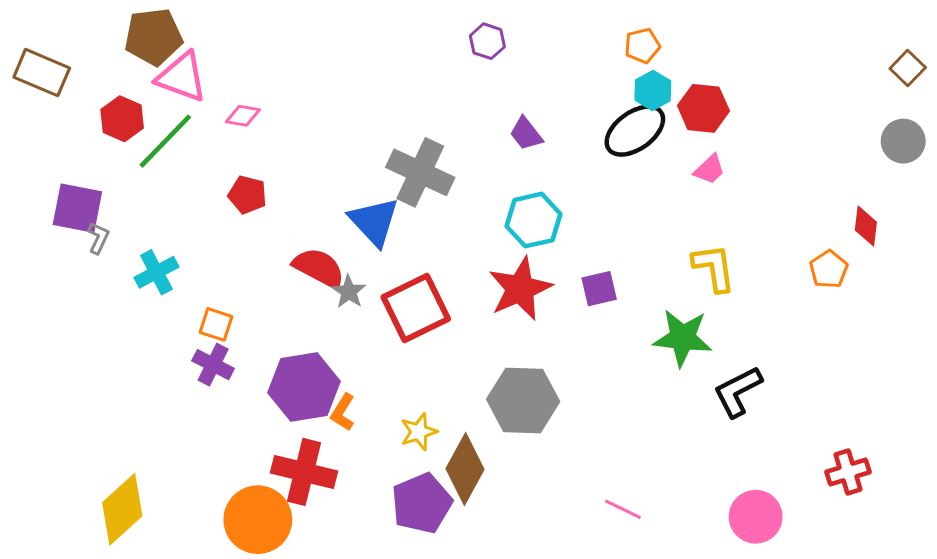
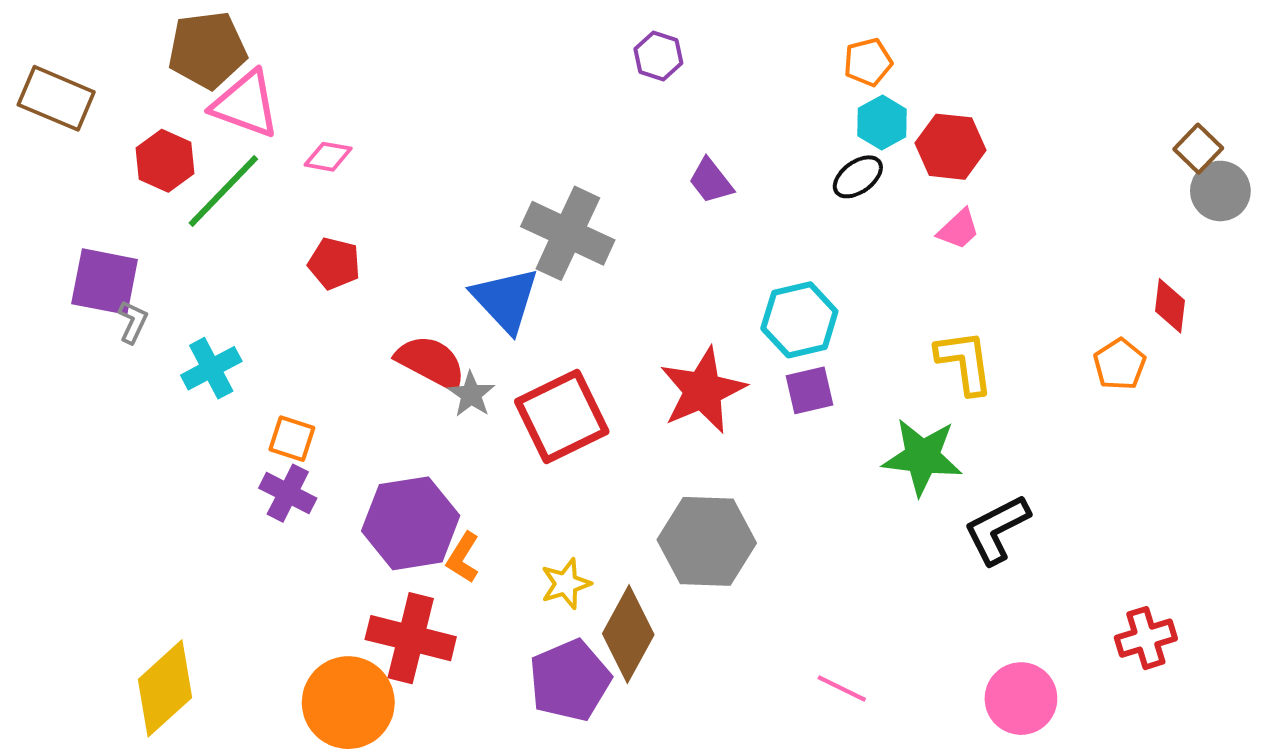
brown square: (908, 68) -> (1198, 149), moved
black ellipse: (635, 131) -> (858, 177), size x0.6
cyan hexagon: (534, 220) -> (799, 320), moved

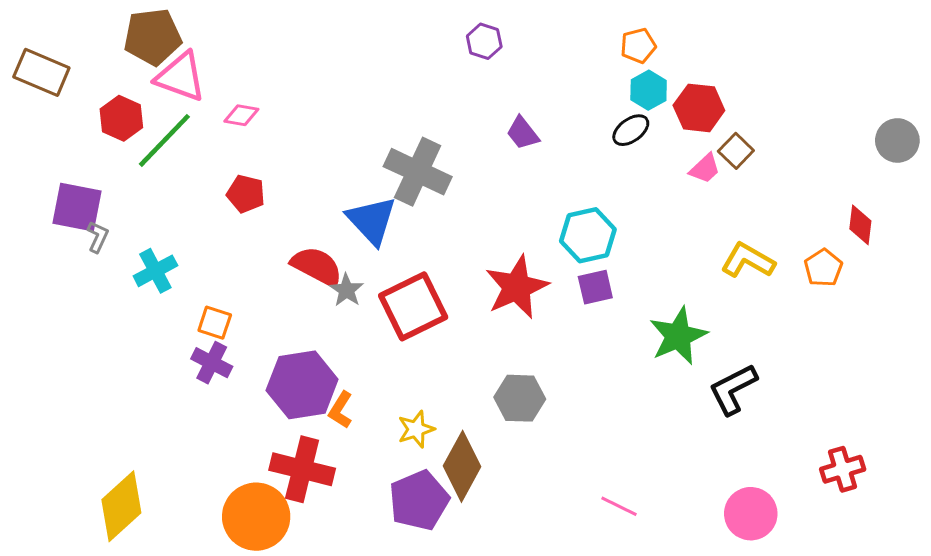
brown square: (1198, 149) -> (736, 151), moved
yellow L-shape: (965, 362) -> (748, 260), moved, turned -52
green star: (922, 457) -> (678, 336), turned -30
gray hexagon: (707, 541) -> (520, 398), size x0.7

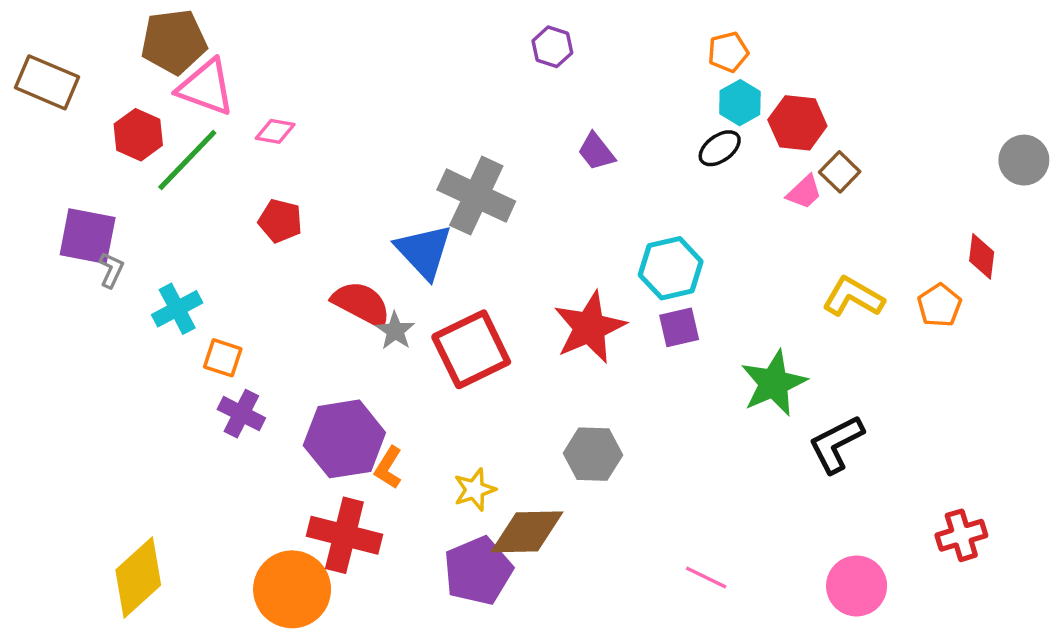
orange square: (215, 323) -> (223, 358), moved
brown diamond: (462, 466) -> (527, 532), turned 60

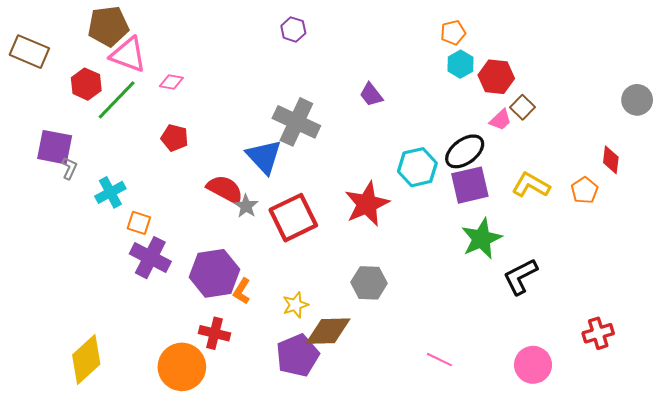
purple hexagon: (552, 47) -> (293, 29), moved
black ellipse: (720, 148) -> (465, 151), moved, size x1.5
purple square: (679, 327) -> (470, 185), moved, size x1.5
purple cross: (241, 414) -> (150, 258), size x1.4
red cross: (344, 535) -> (214, 333), size x0.7

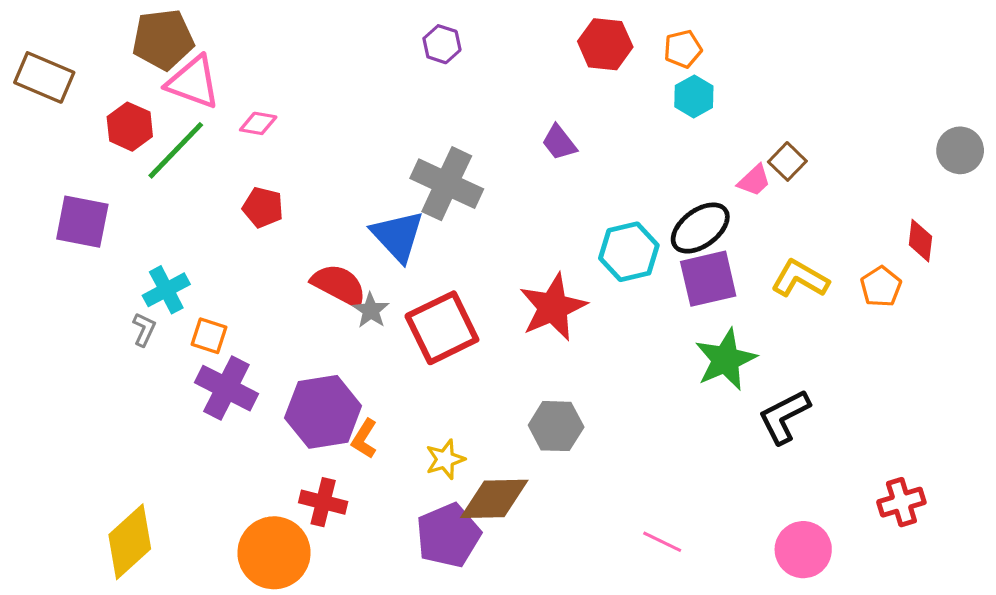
red hexagon: (496, 77) -> (605, 44), moved
gray L-shape: (69, 168) -> (144, 329), moved

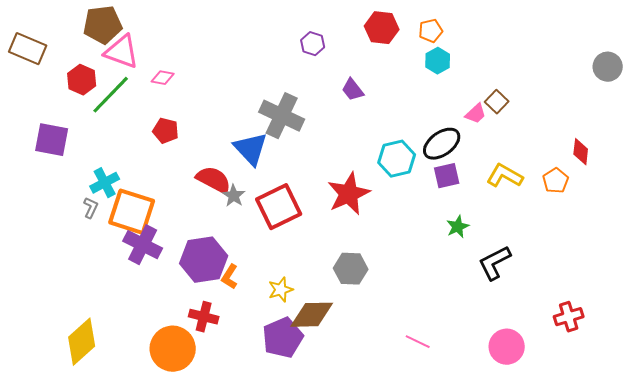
purple hexagon: (442, 44) -> (313, 44), moved
gray circle: (960, 150) -> (608, 67), moved
purple square: (708, 279) -> (447, 176), size x0.7
orange square: (209, 336) -> (132, 212), size x2.0
green star: (726, 360) -> (458, 227), size x0.6

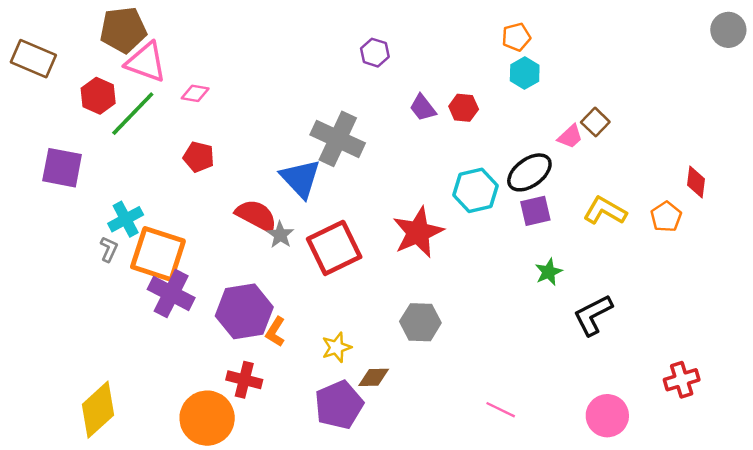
red hexagon: (382, 28) -> (464, 108), moved, size x0.7
gray circle: (608, 67) -> (728, 30), moved
brown diamond: (312, 315) -> (374, 377), size x0.6

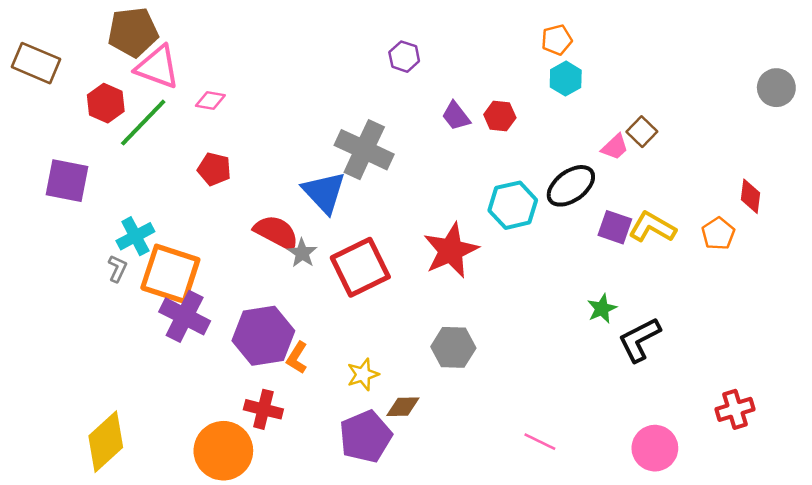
gray circle: (728, 30) -> (776, 88), moved
purple square: (535, 211) -> (615, 227), moved, turned 32
green star: (549, 272) -> (602, 309), moved

